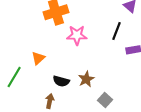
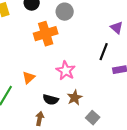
pink star: (77, 35) -> (66, 71), moved, turned 30

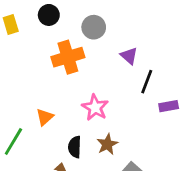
purple triangle: (117, 28) -> (129, 56), moved
black semicircle: (51, 100) -> (75, 147), turned 77

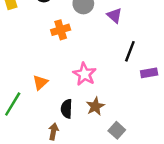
purple triangle: (129, 56) -> (114, 15), moved
orange cross: (68, 57) -> (61, 30), size x0.7

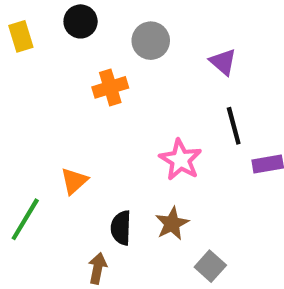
purple triangle: (114, 15) -> (223, 62), moved
black line: (130, 51) -> (234, 126), turned -36
pink star: (85, 74) -> (181, 160), moved

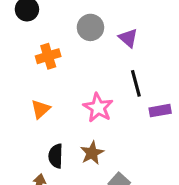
gray circle: (151, 41) -> (90, 27), moved
orange triangle: (74, 181) -> (41, 109), moved

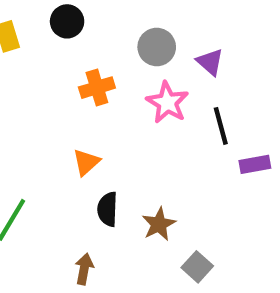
pink star: (98, 108) -> (167, 102), moved
black semicircle: (56, 156) -> (108, 209), moved

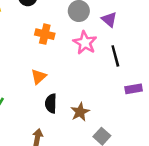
orange cross: (97, 88) -> (45, 34), turned 30
purple rectangle: (255, 164) -> (134, 89), moved

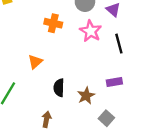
orange triangle: (39, 77) -> (35, 62), moved
purple rectangle: (134, 89) -> (114, 82), moved

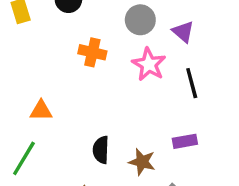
orange triangle: (35, 62) -> (41, 110), moved, turned 42
brown star: (86, 96) -> (142, 162), turned -30

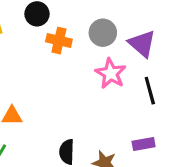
purple triangle: (183, 32) -> (142, 44), size x1.4
orange cross: (92, 52) -> (59, 41), moved

